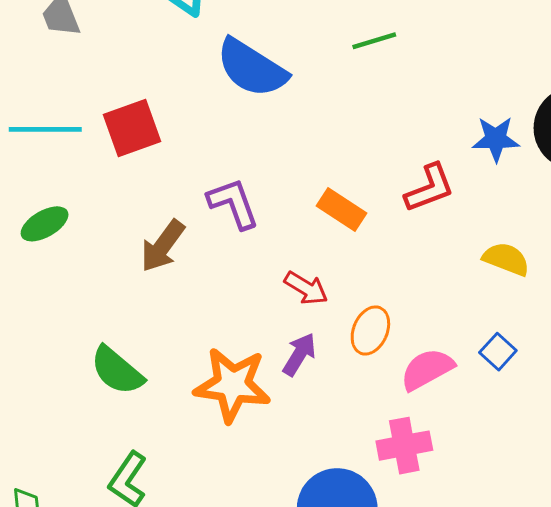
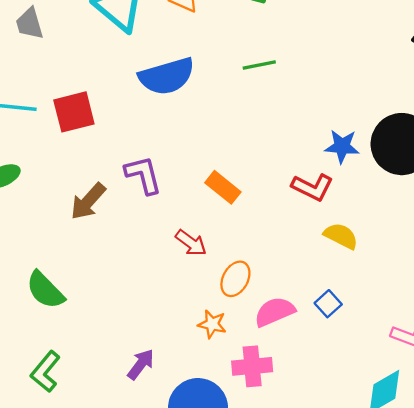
blue semicircle: (252, 68) -> (167, 76), turned -54
red L-shape: (430, 188) -> (312, 187), moved, turned 42
purple arrow: (299, 354) -> (141, 364), moved
orange star: (232, 385) -> (212, 324), moved, size x0.5

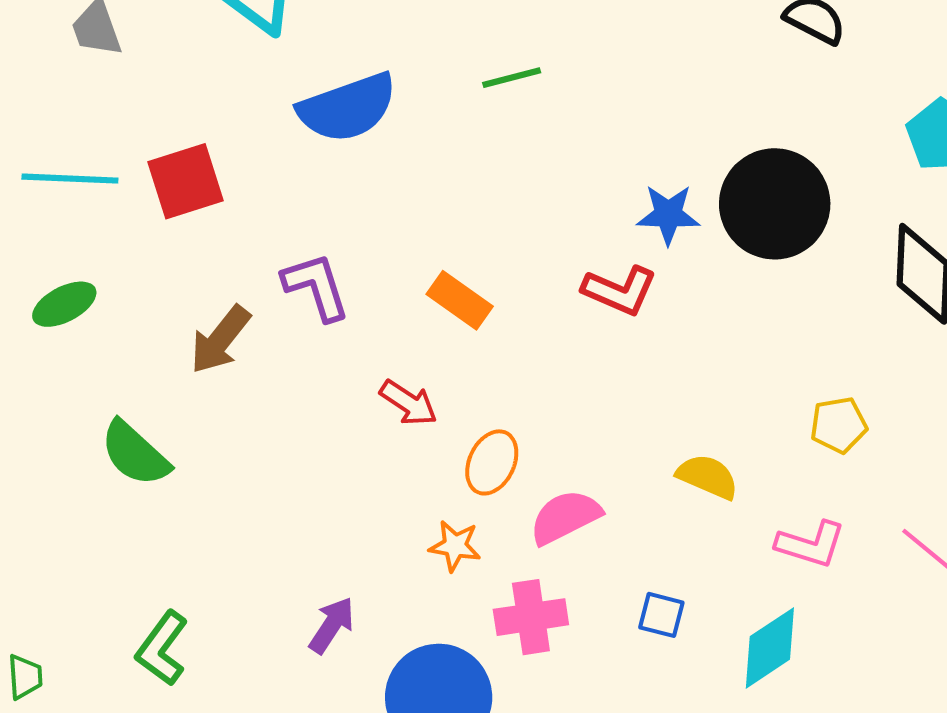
yellow semicircle: (341, 236) -> (708, 477), moved
green semicircle: (45, 290) -> (135, 454), moved
blue square: (328, 304) -> (661, 615), moved, turned -30

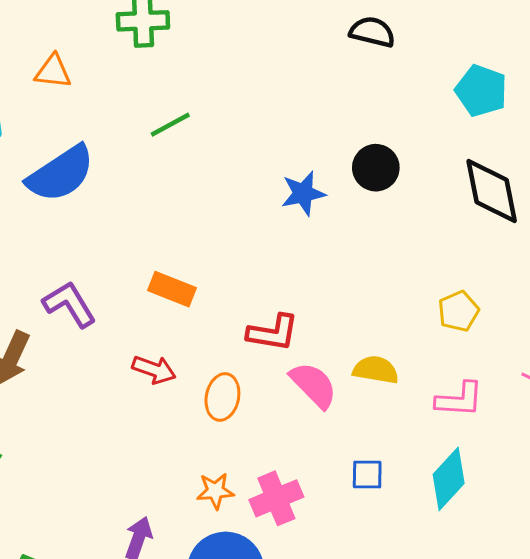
black circle: (775, 204) -> (376, 168), size x0.6
red L-shape: (620, 291) -> (273, 333), moved
pink semicircle: (565, 517) -> (314, 385), moved, turned 86
orange star: (455, 546) -> (215, 491), moved

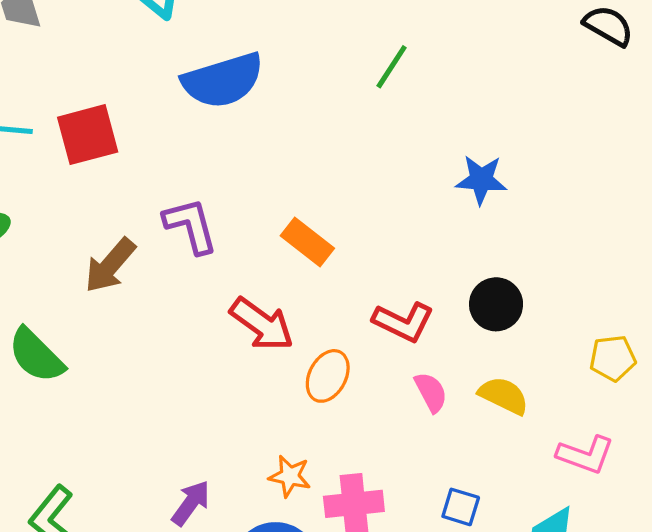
green line: (170, 125) -> (392, 67), moved, turned -45
black circle: (376, 168) -> (496, 304), moved
red arrow: (154, 370) -> (262, 324), size x1.4
pink semicircle: (314, 385) -> (431, 392), size x0.7

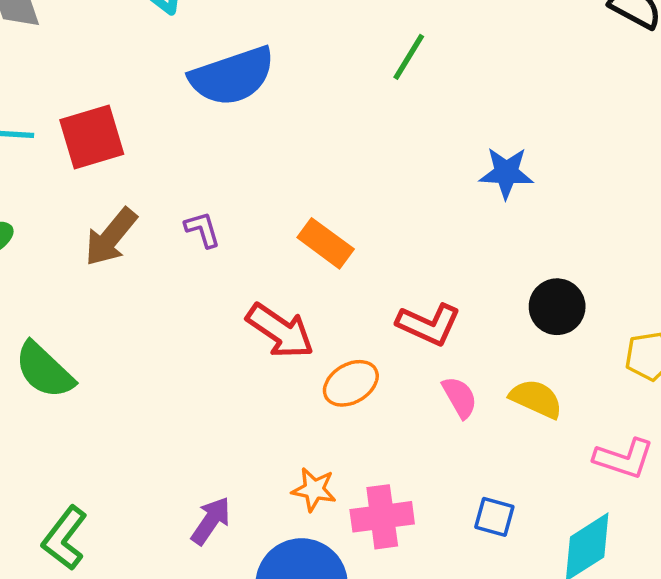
purple L-shape: (191, 226) -> (202, 230), size x0.6
brown arrow: (110, 265) -> (111, 237), moved
black circle: (496, 304) -> (557, 307), moved
orange ellipse: (328, 376) -> (351, 383), turned 33

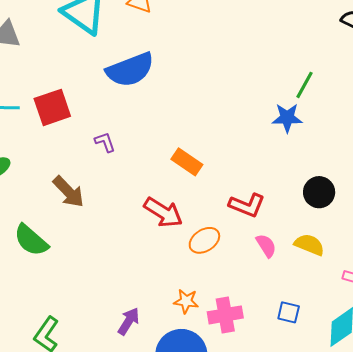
green line: (409, 57) -> (304, 85), moved
purple L-shape: (202, 230) -> (105, 142), moved
brown arrow: (111, 237) -> (68, 192), moved, turned -81

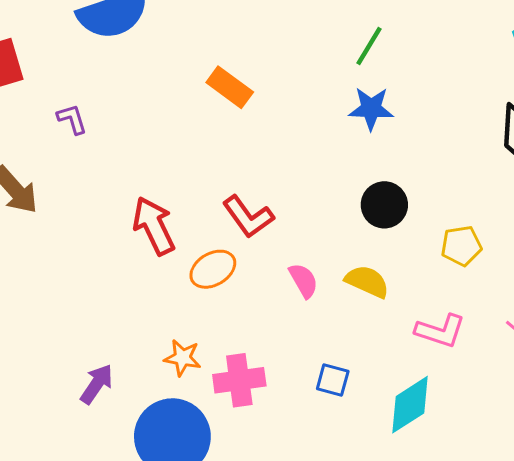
blue star: (287, 118) -> (371, 109), moved
orange rectangle: (187, 162) -> (230, 87), moved
red L-shape: (247, 205) -> (248, 217), moved, turned 30
red arrow: (163, 212) -> (154, 226), turned -150

